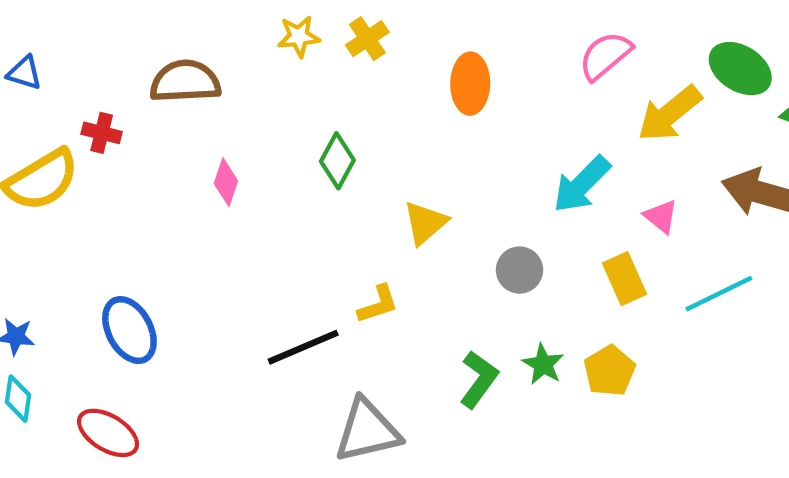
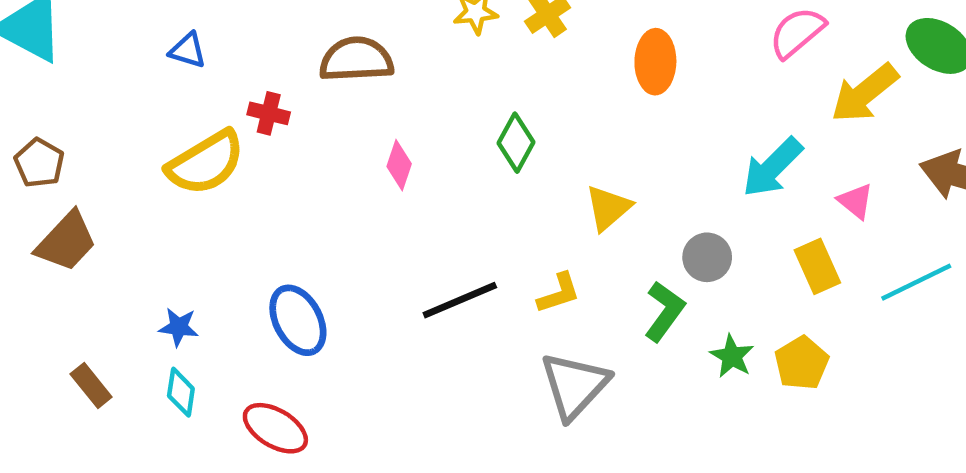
black line: (303, 347) -> (460, 300), moved
green L-shape: (479, 379) -> (664, 311), moved
gray triangle: (367, 431) -> (574, 385), moved, turned -34

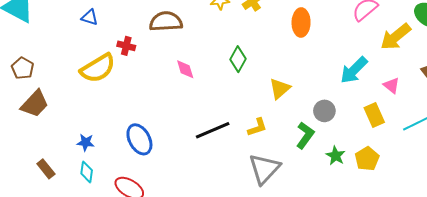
pink diamond: (399, 165) -> (185, 69), turned -35

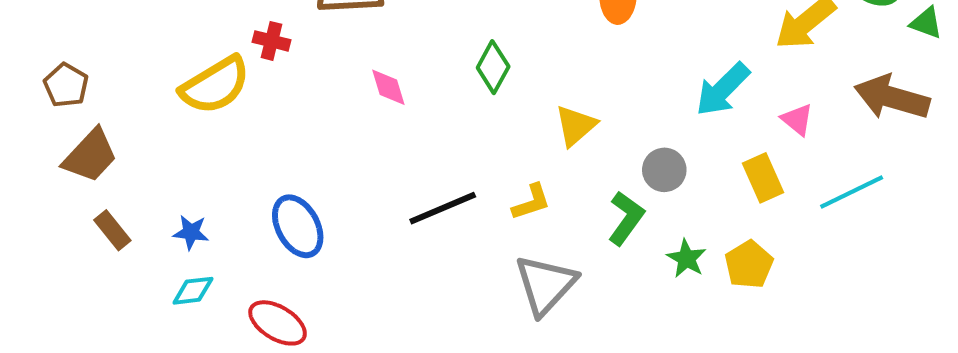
brown rectangle: (46, 169) -> (112, 230), moved
cyan diamond: (87, 172) -> (193, 291), turned 75

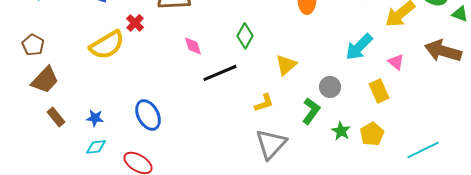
red cross: (272, 41) -> (135, 23), turned 30
cyan line: (852, 192) -> (423, 150), moved
black line: (443, 208) -> (220, 73), moved

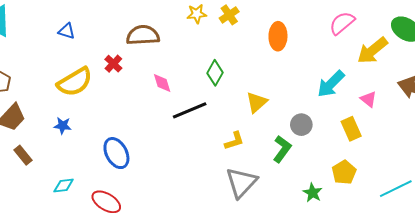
red cross: (135, 23) -> (113, 64), moved
blue star: (95, 118) -> (63, 126), moved
green star: (341, 131) -> (313, 193), moved

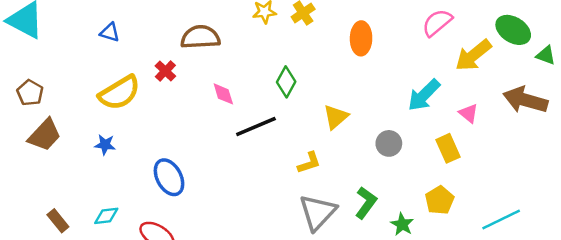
green L-shape: (282, 149) -> (366, 203), moved
brown rectangle: (23, 155) -> (58, 221), moved

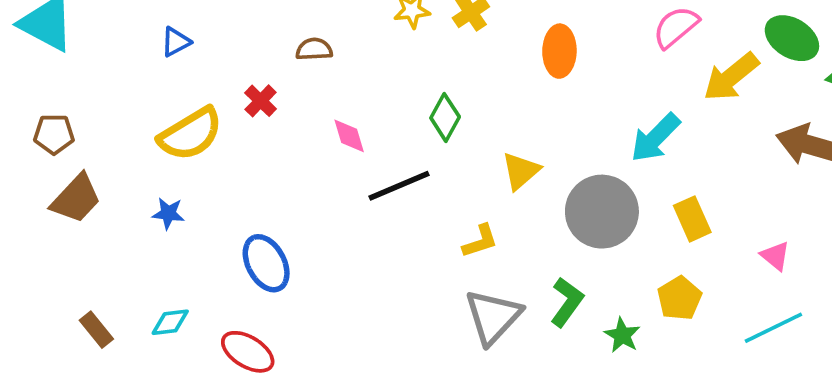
blue triangle: (110, 32) -> (176, 42), turned -45
brown semicircle: (200, 37) -> (314, 49), size x0.6
brown pentagon: (30, 93) -> (54, 134), turned -30
pink triangle: (469, 113) -> (775, 256), moved
gray circle: (389, 143) -> (602, 212), size x1.8

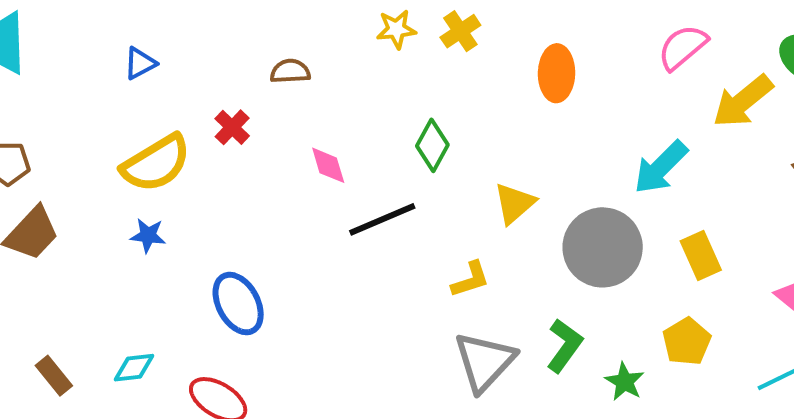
blue star: (168, 213) -> (148, 235), moved

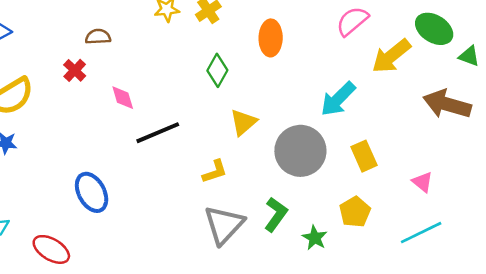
red cross: (232, 127) -> (75, 70), moved
green diamond: (432, 145) -> (217, 70), moved
blue ellipse: (238, 304) -> (92, 192), moved

